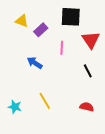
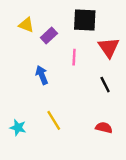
blue arrow: (35, 63) -> (42, 75), turned 35

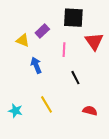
yellow triangle: (26, 25) -> (23, 40), moved
black line: (105, 85) -> (75, 78), moved

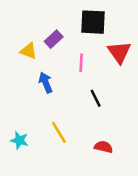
red semicircle: (90, 111) -> (103, 147), moved

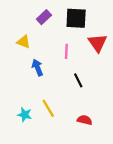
purple rectangle: (54, 39) -> (44, 17), moved
cyan star: (19, 140) -> (25, 115), moved

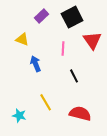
black square: (76, 18) -> (72, 17), turned -30
cyan star: (25, 115) -> (19, 116), moved
red semicircle: (85, 120) -> (80, 114), size x1.5

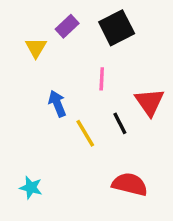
yellow triangle: (22, 39) -> (36, 48), moved, turned 40
red triangle: (92, 40) -> (150, 102), moved
yellow line: (46, 102) -> (85, 133), moved

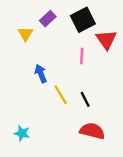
pink line: (102, 79) -> (82, 56), moved
red triangle: (150, 102) -> (106, 40), moved
black line: (120, 123) -> (85, 99), moved

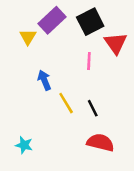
purple rectangle: (48, 19) -> (52, 20), size x1.5

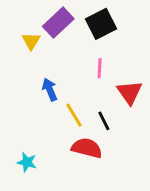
red triangle: (116, 43) -> (130, 92), moved
red semicircle: (100, 143) -> (87, 148), moved

